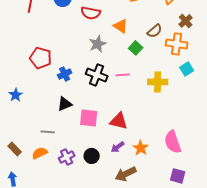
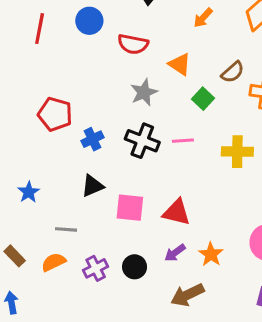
blue star: (16, 95) -> (29, 192), moved

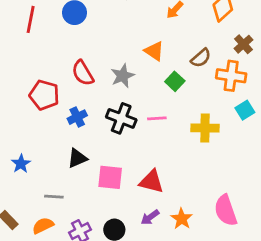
red semicircle: (133, 44) -> (83, 73), moved, turned 48

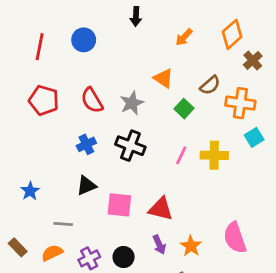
brown cross: (243, 44) -> (253, 60), moved
red pentagon: (44, 95) -> (44, 100), moved
pink line: (157, 118) -> (181, 155), moved, turned -60
purple arrow: (150, 217) -> (159, 245), turned -78

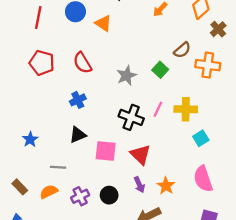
orange triangle: (163, 78) -> (103, 23), moved
gray star: (132, 103) -> (127, 76), moved
cyan square: (254, 137) -> (201, 138), moved
black cross: (130, 146) -> (131, 117), moved
red triangle: (161, 209) -> (140, 154), turned 30

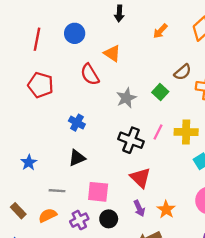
orange triangle: (103, 23) -> (112, 53), moved
red semicircle: (82, 63) -> (90, 74), moved
blue cross: (78, 100) -> (77, 123), turned -35
pink square: (106, 151) -> (98, 192), moved

